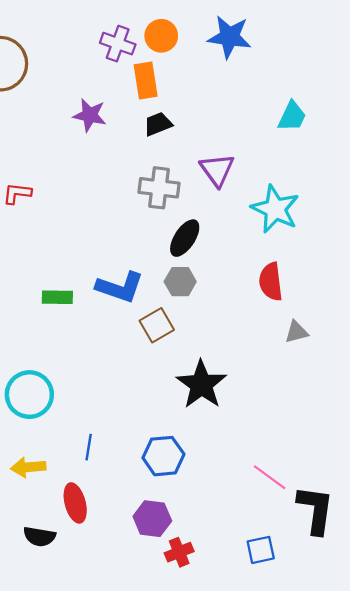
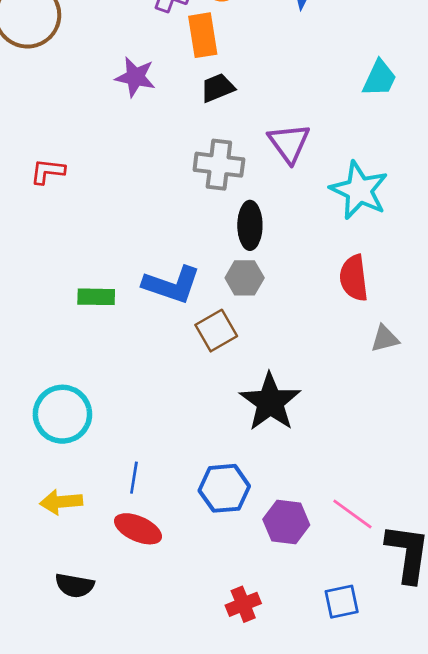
black ellipse: (185, 238) -> (250, 225), turned -33
red ellipse: (75, 503) -> (138, 529), moved, turned -51
purple hexagon: (152, 519) -> (286, 522), moved

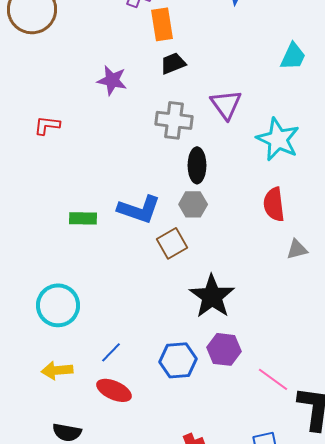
purple star: (135, 77) -> (112, 80), moved
blue line: (134, 478) -> (111, 352), turned 35
purple hexagon: (286, 522) -> (224, 349), moved

